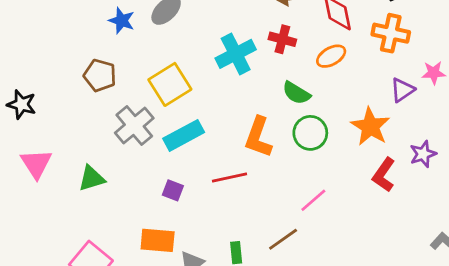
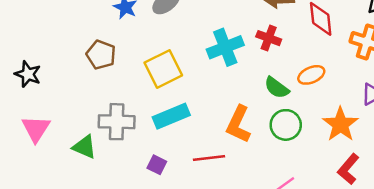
orange ellipse: (331, 56) -> (311, 75), moved
gray cross: (134, 126) -> (117, 122), moved, turned 36
green triangle: (92, 178) -> (85, 147), turned 35

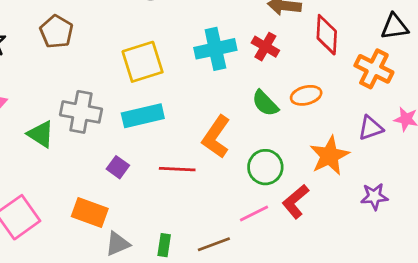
brown pentagon: (101, 55) -> (56, 32), moved
green circle: (286, 125) -> (265, 167), moved
red L-shape: (348, 169) -> (296, 201), moved

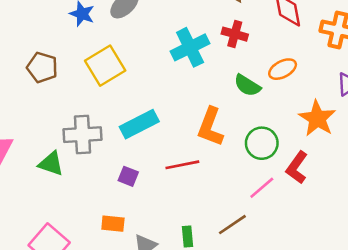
yellow square: (143, 62) -> (105, 66), moved
orange rectangle: (90, 213) -> (113, 224), size x0.7

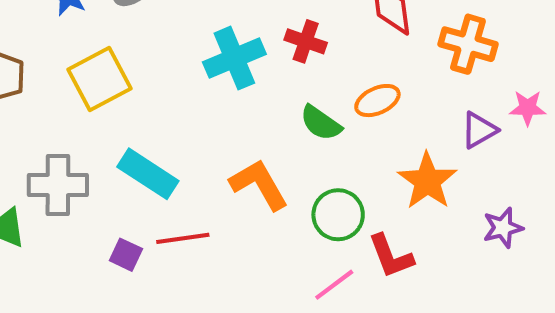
cyan rectangle: (139, 124) -> (148, 174), turned 57
orange L-shape: (210, 127) -> (259, 185), turned 126
red line: (182, 165) -> (183, 238), moved
red L-shape: (297, 168) -> (391, 256), turned -60

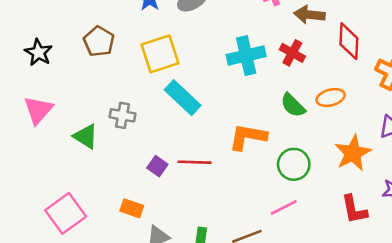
cyan rectangle: (148, 174) -> (183, 98), moved
gray cross: (58, 185) -> (123, 115), size x0.7
orange L-shape: (259, 185) -> (248, 137), turned -60
red L-shape: (391, 256) -> (354, 209), moved

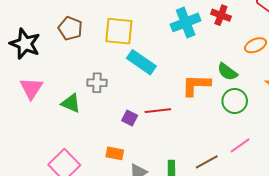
black star: (38, 53) -> (25, 44), size x1.4
yellow square: (160, 54) -> (119, 31), turned 32
green semicircle: (293, 105) -> (227, 72), moved
pink line: (284, 207) -> (240, 145), moved

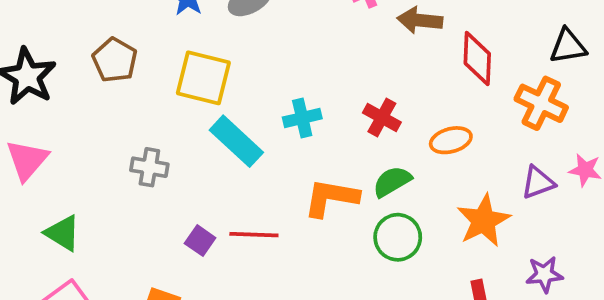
red cross: (221, 15) -> (382, 117), moved
cyan cross: (186, 22) -> (302, 118), moved, size x0.7
green semicircle: (227, 72) -> (392, 181), turned 105
green triangle: (71, 103) -> (63, 233), moved

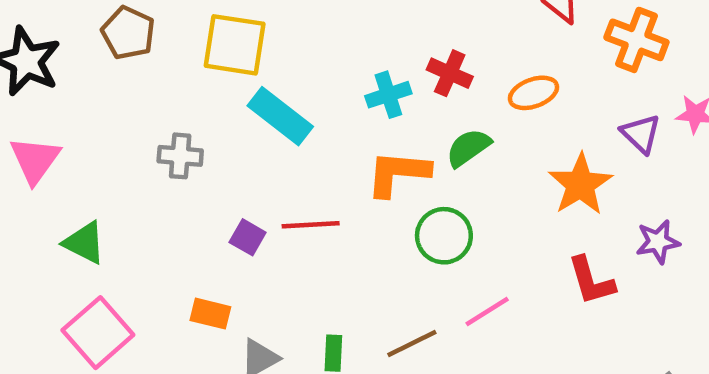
cyan cross: (302, 118) -> (388, 95), moved
purple triangle: (538, 182) -> (641, 134), turned -51
green circle: (398, 237) -> (444, 236), moved

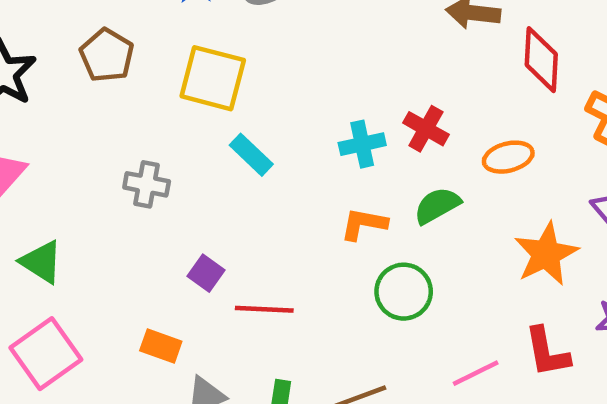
cyan rectangle: (280, 116) -> (251, 155), size x0.7
orange L-shape: (398, 173) -> (364, 224), size x0.7
red line: (311, 225) -> (264, 309), moved
pink line: (487, 311) -> (476, 373), moved

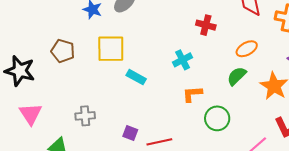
red cross: (426, 129) -> (206, 25), moved
gray cross: (147, 184) -> (85, 116), moved
green semicircle: (437, 206) -> (237, 76), moved

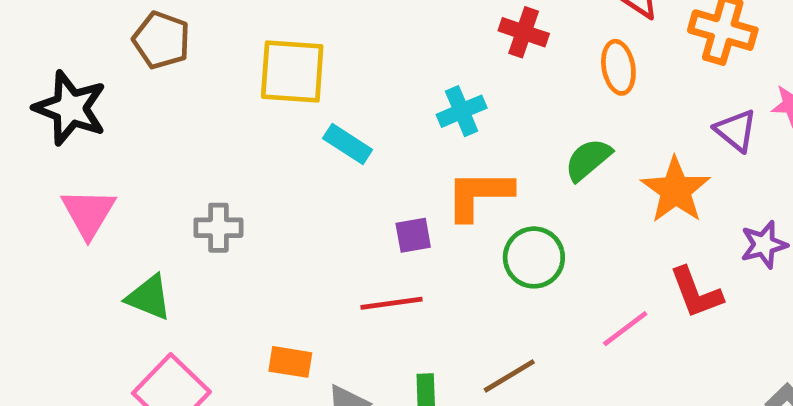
orange ellipse: (247, 49) -> (618, 67), moved, turned -75
brown pentagon: (63, 51) -> (162, 40), moved
orange L-shape: (192, 94) -> (479, 195), size x1.4
purple square: (130, 133) -> (413, 235), moved, turned -35

